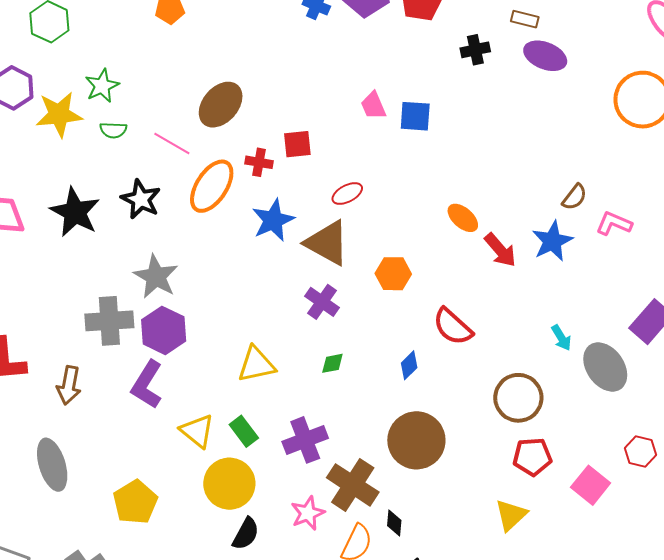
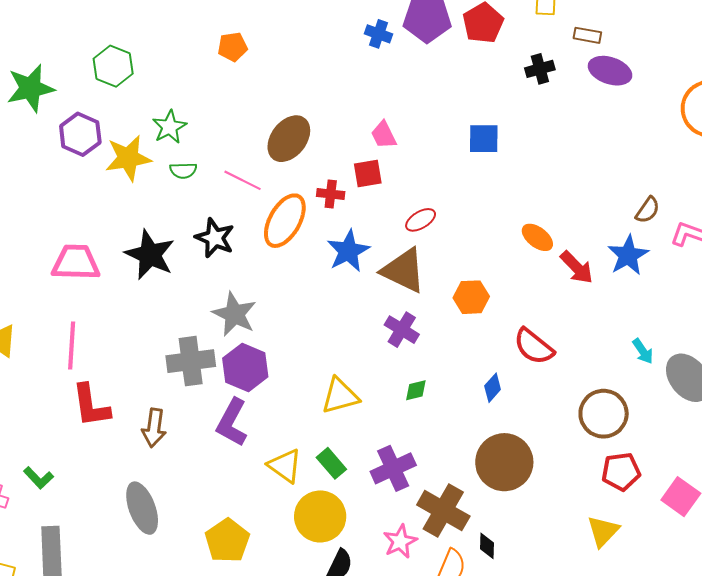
pink trapezoid: (373, 105) -> (384, 135), moved

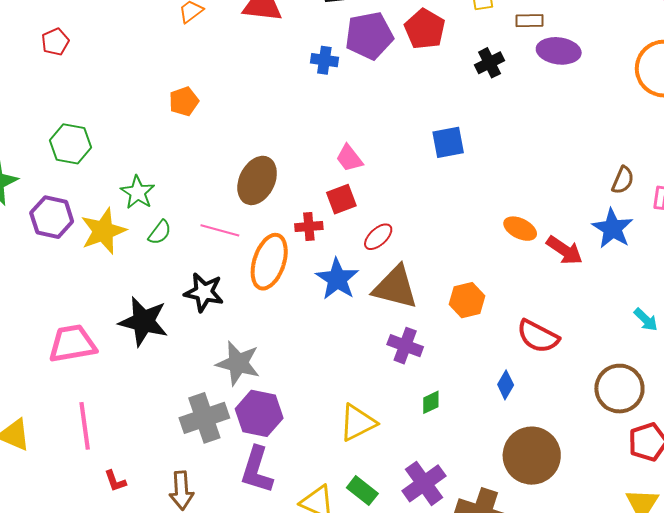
green semicircle: (183, 170) -> (160, 232), turned -40
red ellipse: (421, 220) -> (378, 237), moved
red L-shape: (91, 406) -> (115, 481), size x0.5

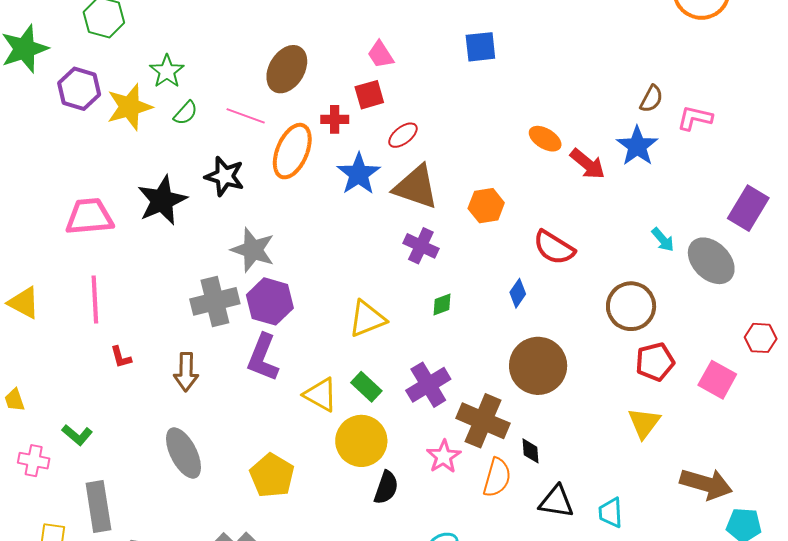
black star: (143, 321) -> (162, 200), turned 30

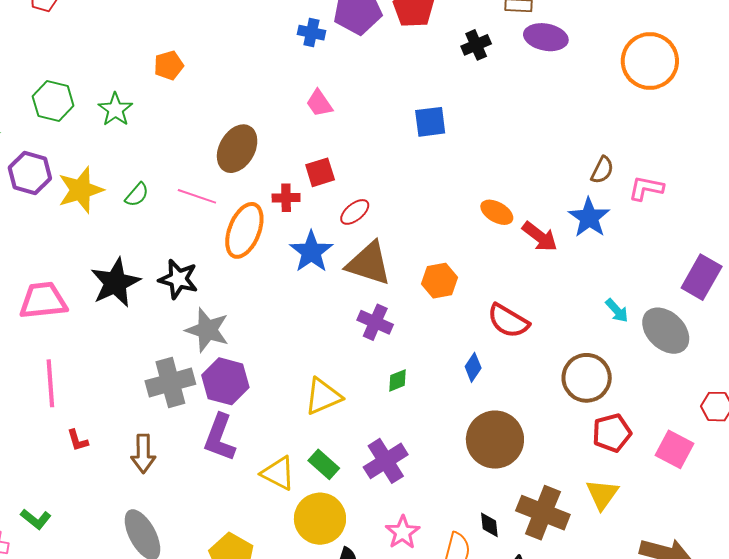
pink trapezoid: (381, 55) -> (319, 103), moved
green star: (167, 71) -> (115, 109), moved
black star: (225, 176) -> (178, 279), moved
brown cross: (483, 421) -> (543, 513), moved

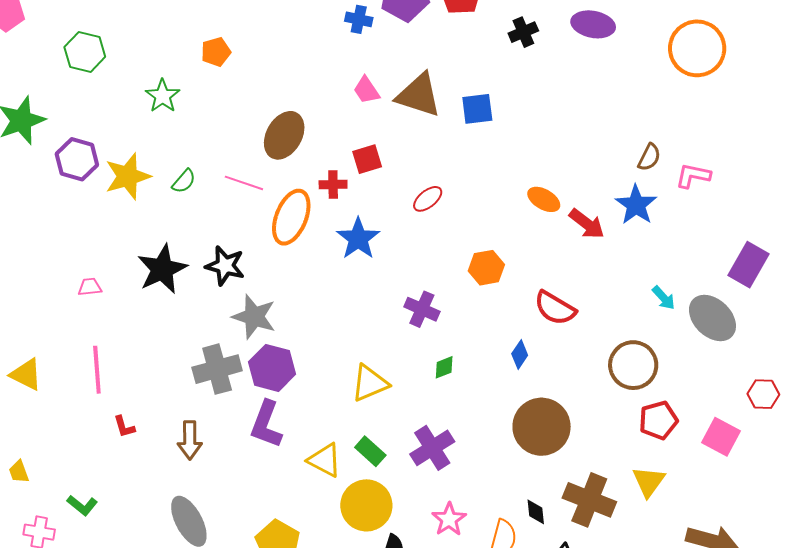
green hexagon: (53, 101) -> (85, 52), moved
red ellipse: (355, 212) -> (428, 199), moved
brown triangle: (369, 263) -> (419, 95), moved
pink trapezoid: (43, 301) -> (90, 287), size x0.5

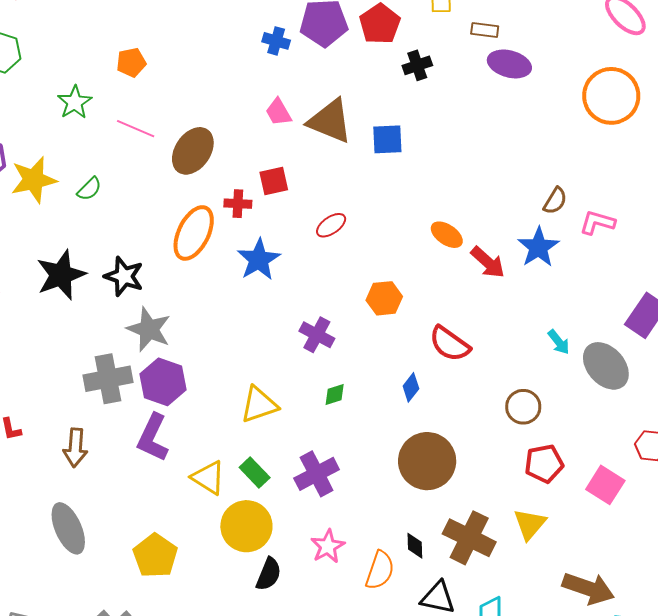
black cross: (523, 32) -> (417, 65), moved
pink line: (244, 183) -> (136, 129), moved
brown circle: (633, 365) -> (523, 407), size x0.7

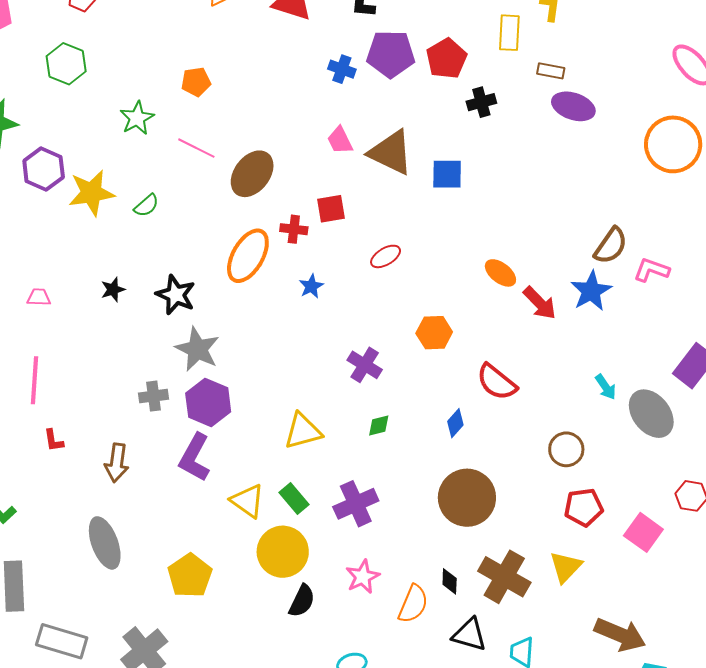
brown semicircle: (555, 201) -> (611, 246), size x1.4
blue star: (259, 259) -> (311, 286), size x0.6
black star: (61, 275) -> (113, 290), size x0.5
gray cross: (108, 379) -> (154, 396), size x0.6

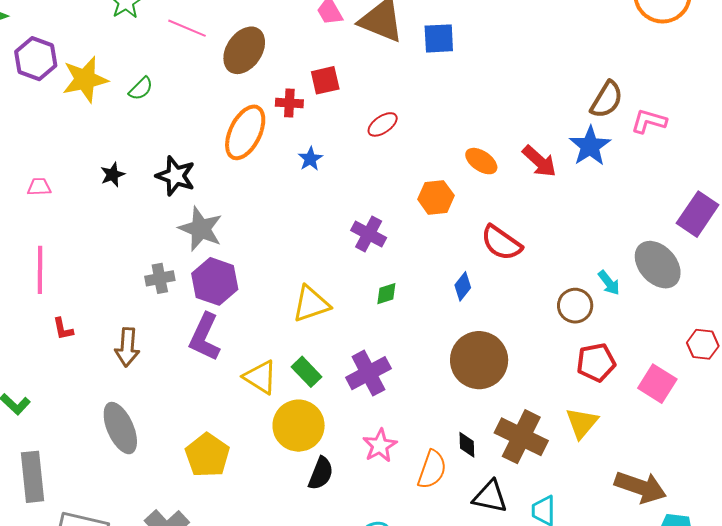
orange ellipse: (500, 273) -> (481, 161), moved
cyan arrow: (606, 387) -> (609, 283), moved

